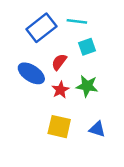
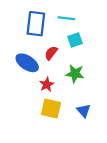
blue rectangle: (41, 28) -> (36, 24), turned -45
red star: (60, 90) -> (47, 85), moved
blue triangle: (97, 129) -> (84, 111), turned 32

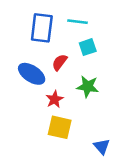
blue triangle: (84, 111) -> (102, 146), moved

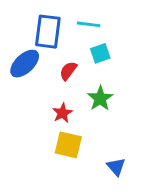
blue ellipse: (32, 74) -> (25, 64), moved, turned -76
green star: (88, 87) -> (100, 98), turned 30

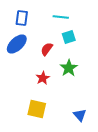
blue rectangle: (48, 32) -> (22, 18), moved, size x0.7
yellow square: (68, 145) -> (37, 109), moved

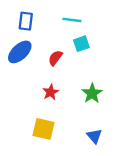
green star: (69, 68) -> (92, 93), moved

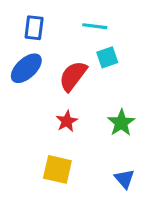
red semicircle: (55, 58) -> (73, 76), size x1.5

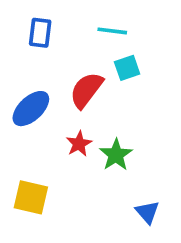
blue ellipse: (26, 68) -> (31, 109), moved
green star: (121, 123) -> (116, 155), moved
yellow square: (57, 169) -> (31, 197), moved

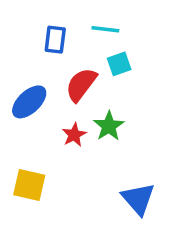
blue rectangle: (40, 33) -> (55, 40), moved
green star: (116, 155) -> (109, 126), moved
blue triangle: (147, 212) -> (138, 199), size x1.5

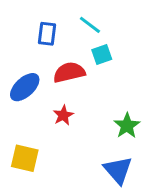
cyan line: (105, 29) -> (90, 25), turned 30
red semicircle: (81, 85) -> (69, 72), turned 40
green star: (109, 126) -> (127, 126), moved

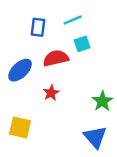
cyan line: (90, 25) -> (73, 20), turned -60

